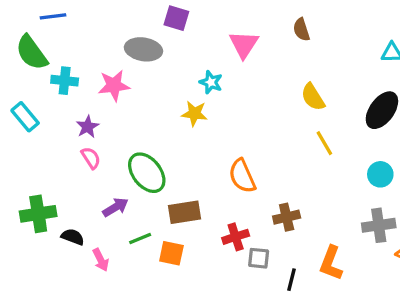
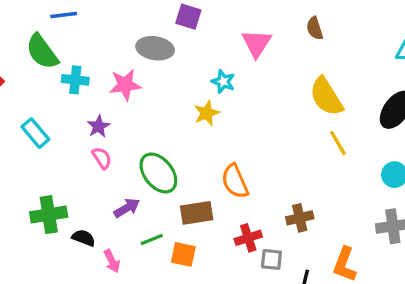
yellow semicircle: (313, 97) -> (326, 96), size x1.4
yellow star: (194, 113) -> (207, 113), turned -30
cyan rectangle: (25, 117) -> (35, 133), moved
orange semicircle: (242, 176) -> (235, 181), moved

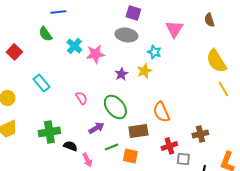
gray ellipse: (155, 48) -> (126, 35), moved
green semicircle: (42, 52) -> (45, 34), size x0.7
cyan cross: (75, 80) -> (74, 46), moved, turned 35
purple star: (99, 126) -> (121, 74), moved

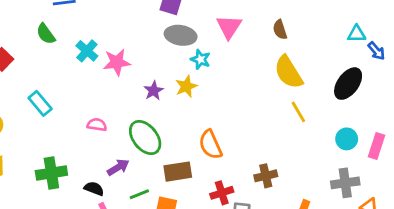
brown semicircle: (209, 20) -> (280, 30), moved
gray ellipse: (126, 35) -> (181, 35), moved
pink semicircle: (81, 98) -> (97, 125), turned -48
black semicircle: (70, 146) -> (94, 189), moved

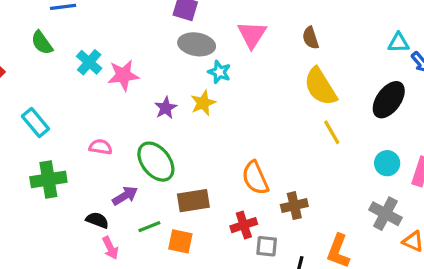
orange semicircle: (210, 145) -> (255, 178), moved
green cross: (51, 173) -> (48, 179), moved
gray cross: (345, 183) -> (385, 214), turned 36

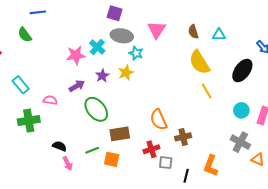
cyan triangle: (398, 43) -> (219, 35), moved
cyan cross: (89, 62) -> (97, 47), moved
pink semicircle: (101, 147) -> (50, 100), moved
purple arrow: (125, 196) -> (77, 86), moved

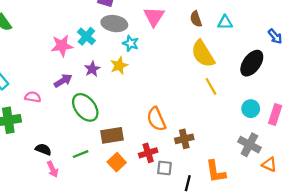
orange square: (112, 159) -> (117, 162), moved, turned 35
orange L-shape: (211, 166) -> (216, 172), turned -30

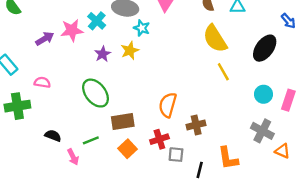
purple arrow: (63, 81) -> (45, 39), moved
orange semicircle: (156, 119) -> (168, 105), turned 40
pink arrow: (53, 169) -> (73, 157), moved

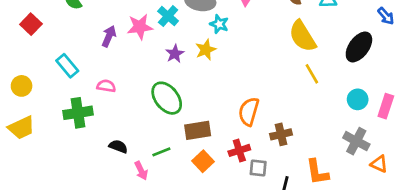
purple arrow: (45, 39) -> (109, 36), turned -36

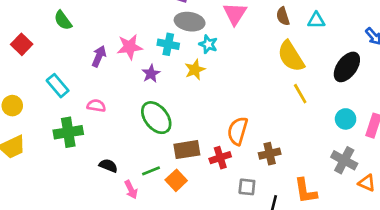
cyan cross: (168, 16) -> (168, 44), moved, turned -30
purple star: (175, 54) -> (151, 74), moved
red cross: (239, 150) -> (220, 158), moved
orange square: (203, 161) -> (176, 180), moved

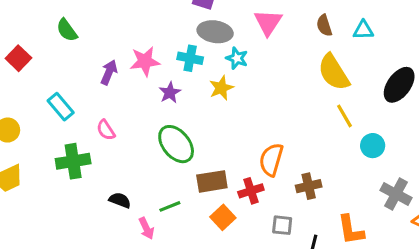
pink semicircle: (96, 106) -> (106, 130), turned -132
cyan circle: (346, 119) -> (373, 146), moved
orange square: (176, 180) -> (223, 217), moved

